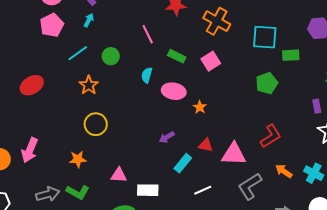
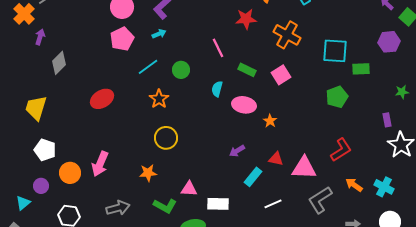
cyan arrow: (89, 20) -> (159, 34), turned 40
green L-shape: (78, 192) -> (165, 206), moved

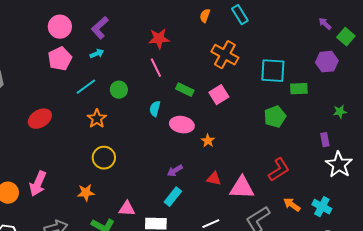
red star: (246, 19) -> (159, 39), moved
cyan rectangle: (253, 177) -> (173, 197), moved

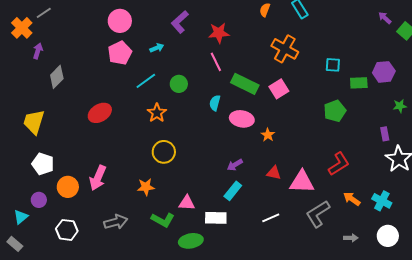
purple L-shape: (100, 28) -> (180, 22), moved
purple hexagon: (327, 62) -> (384, 72), moved
cyan square: (273, 71) -> (333, 65), size x0.6
green rectangle: (185, 90) -> (245, 84), size x1.5

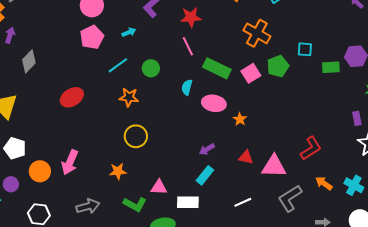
green pentagon: (335, 111) -> (278, 66), moved
orange star: (157, 113) -> (129, 97), turned -30

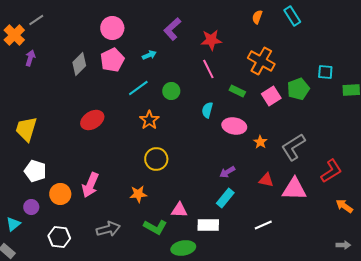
orange cross: (257, 33) -> (261, 61), moved
gray diamond: (29, 61) -> (79, 64), moved
green rectangle: (217, 68) -> (237, 91), size x0.6
orange star: (129, 97) -> (149, 120), turned 30
gray L-shape: (290, 198) -> (293, 147), moved

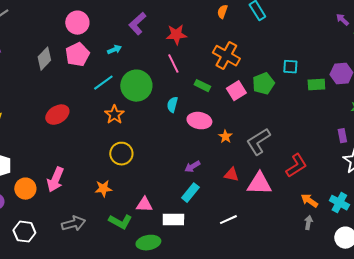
green circle: (171, 91) -> (136, 86), size x1.8
gray arrow: (343, 245) -> (308, 223), moved, turned -80

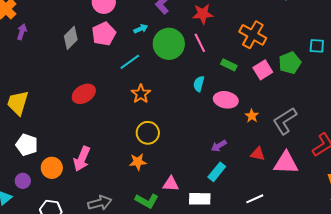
green circle: (136, 86) -> (169, 44), moved
orange star: (103, 189) -> (138, 162), moved

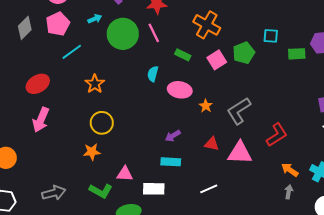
cyan line: (130, 62) -> (72, 52), moved
pink arrow: (82, 159) -> (41, 120), moved
cyan rectangle: (217, 172) -> (171, 162), turned 54

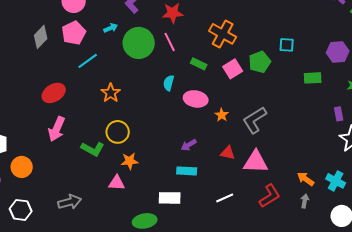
green rectangle: (297, 54) -> (313, 78), moved
red L-shape: (277, 135) -> (270, 196), moved
orange star: (92, 152) -> (130, 161), moved
pink triangle: (125, 174) -> (117, 183), moved
green L-shape: (101, 191) -> (93, 149), moved

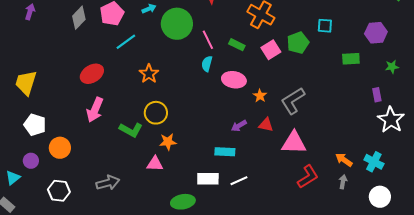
pink line: (170, 42) -> (208, 40), moved
purple arrow: (189, 145) -> (239, 126), moved
red triangle: (228, 153) -> (266, 125), moved
white line: (225, 198) -> (239, 181), moved

